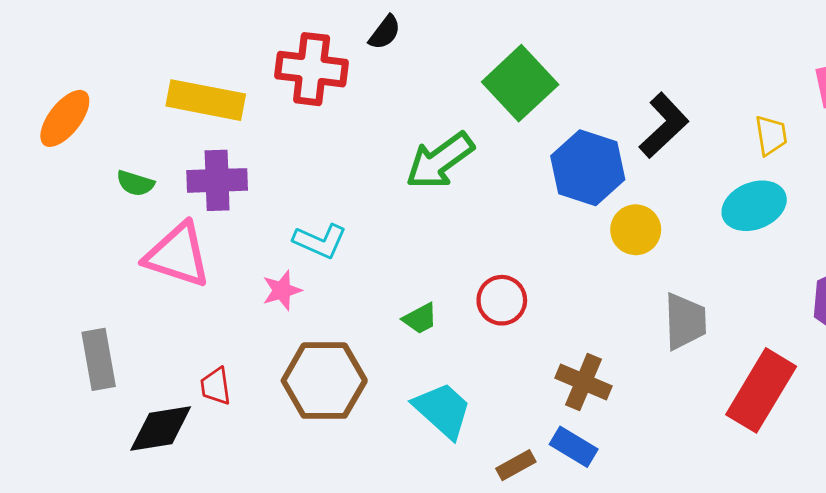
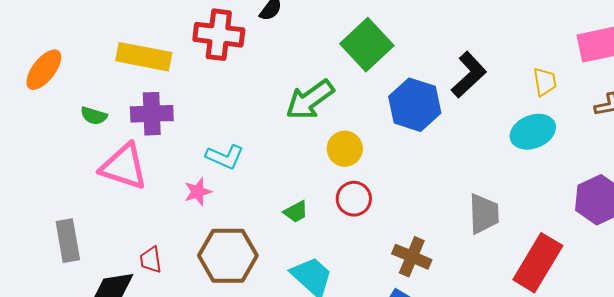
yellow circle: (636, 230) -> (345, 149), moved

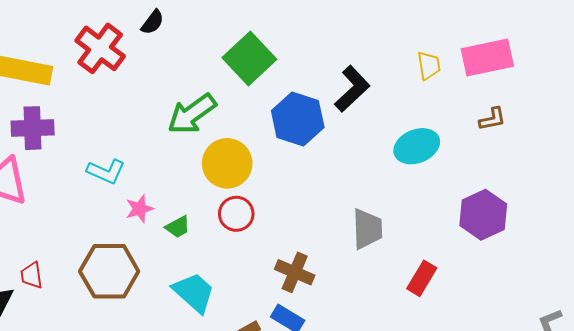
red cross: (219, 35) -> (100, 48), turned 30
yellow trapezoid: (545, 82) -> (429, 66), moved
yellow circle: (345, 149) -> (227, 163), size x1.4
pink star: (198, 192) -> (139, 209), moved
red rectangle: (538, 263) -> (422, 278), size x0.6

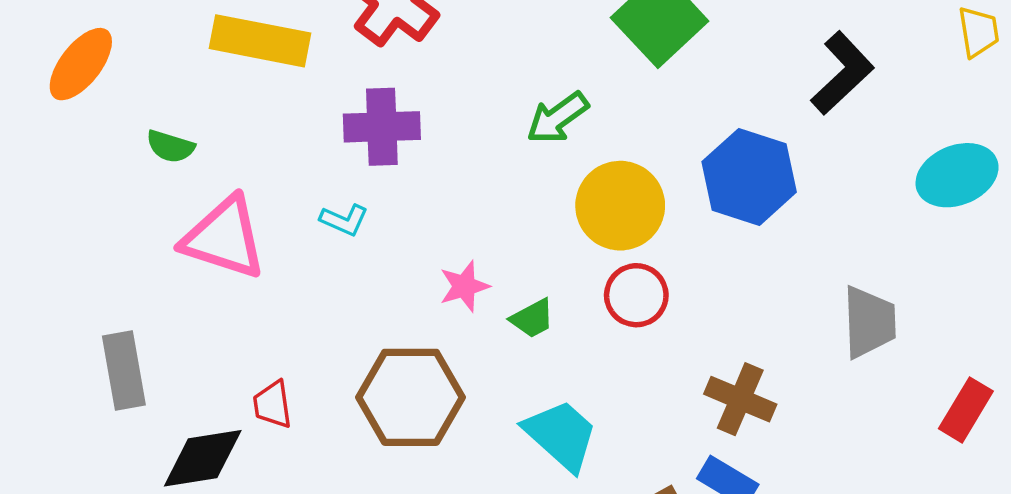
green arrow: (192, 114) -> (557, 118), size x0.7
blue hexagon: (298, 119) -> (749, 177), moved
purple cross: (33, 128) -> (382, 127), moved
cyan L-shape: (106, 171) -> (344, 220), moved, size x0.7

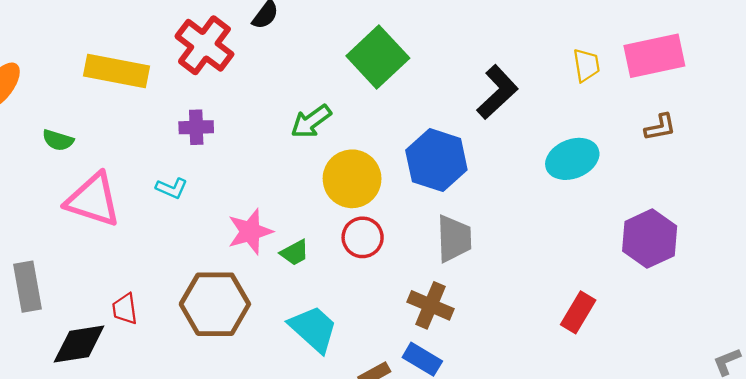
purple cross: (382, 127) -> (196, 127), size x0.7
pink star: (464, 286) -> (250, 232), size x1.4
gray trapezoid: (869, 322) -> (454, 239), moved

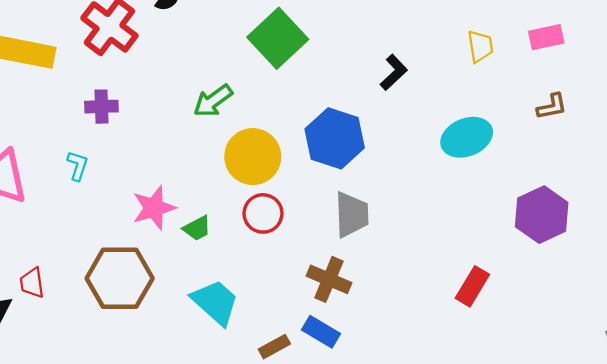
pink rectangle: (654, 56) -> (546, 37), size x0.6
black L-shape: (497, 92) -> (394, 72), size x0.7
cyan L-shape: (172, 188) -> (78, 166), turned -96

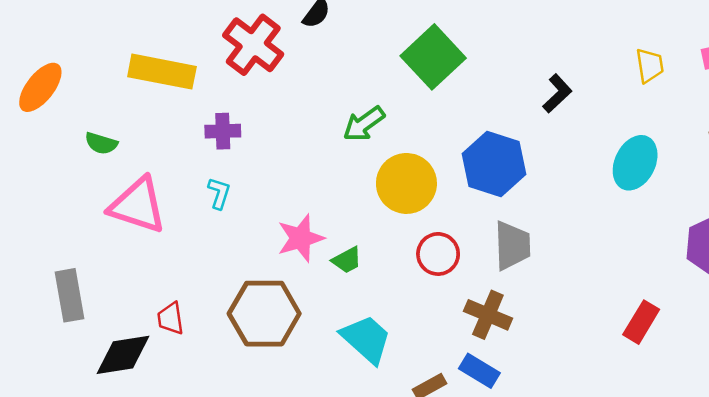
purple cross: (101, 107) -> (223, 131), moved
cyan ellipse: (467, 137) -> (635, 163), turned -42
red circle: (263, 213) -> (438, 254), moved

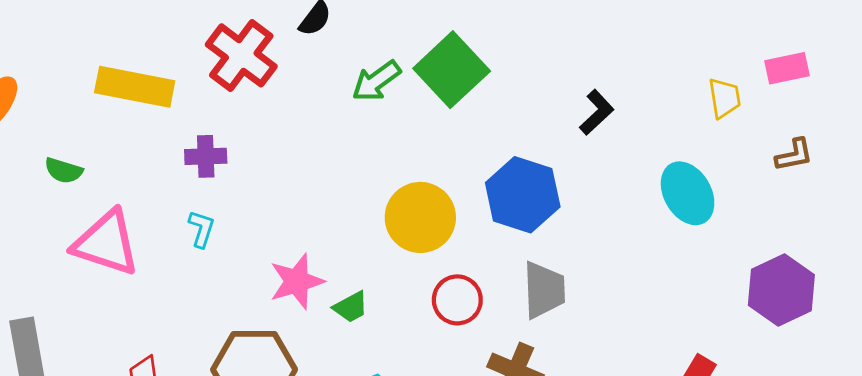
yellow trapezoid: (650, 65) -> (724, 98), moved
green arrow: (364, 124) -> (376, 81), moved
cyan ellipse: (635, 163) -> (688, 193), turned -56

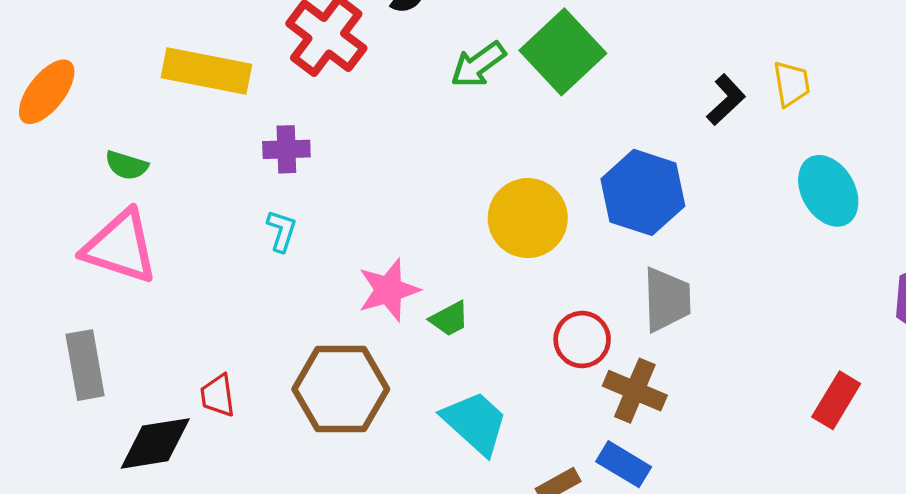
yellow trapezoid: (724, 98) -> (791, 84), moved
pink triangle: (106, 243) -> (120, 247), moved
red circle: (457, 300) -> (582, 340), moved

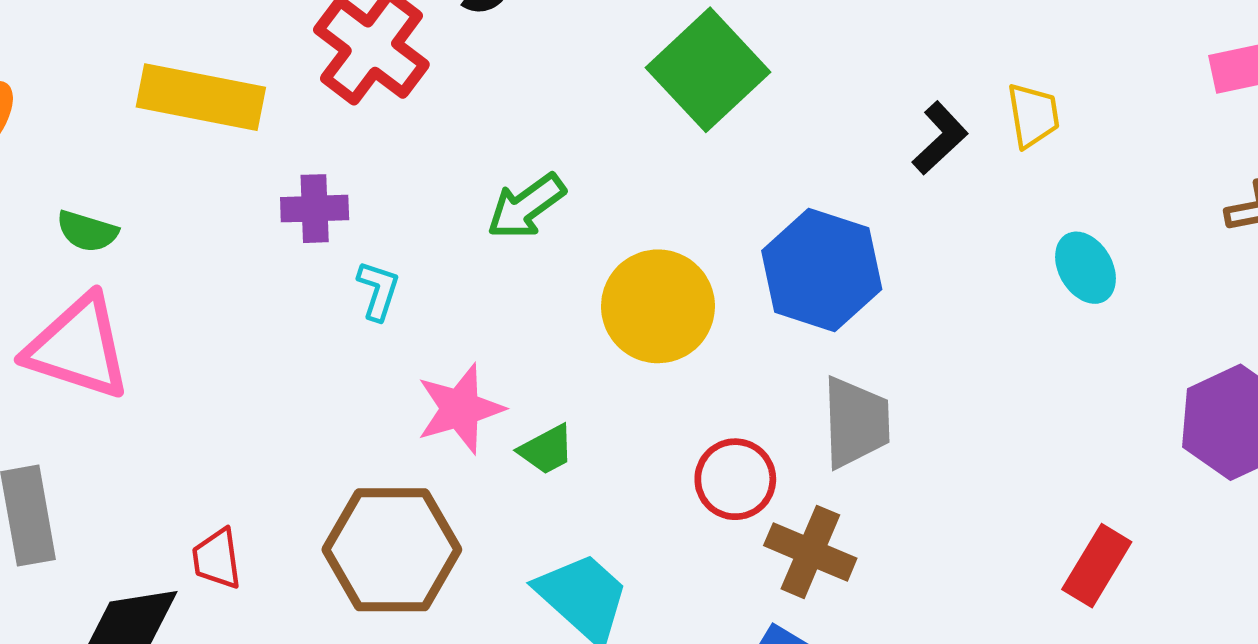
green arrow: (478, 65) -> (526, 206), moved
cyan ellipse: (828, 191) -> (1086, 268), size x0.7
cyan L-shape: (282, 231) -> (378, 290), moved

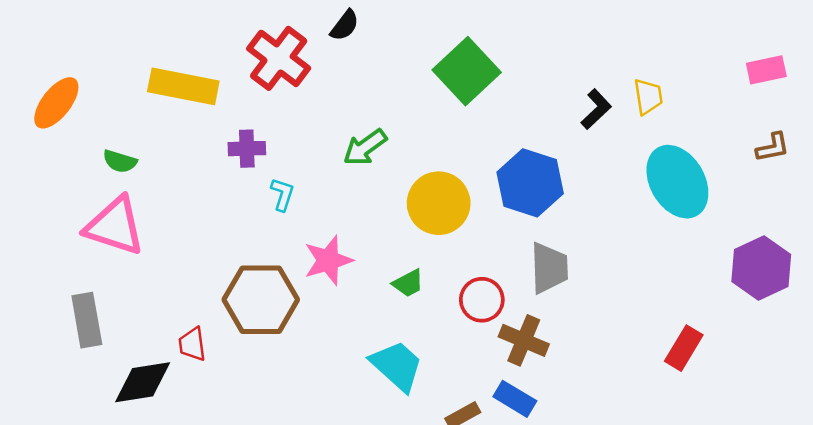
cyan ellipse: (1086, 268) -> (677, 182), size x1.8
green trapezoid: (547, 450) -> (408, 283), moved
brown hexagon: (392, 550) -> (261, 300), moved

